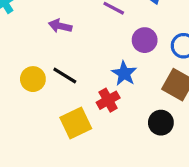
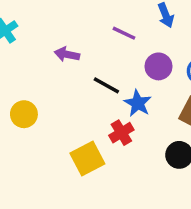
black line: (65, 75) -> (106, 85), moved
yellow circle: (33, 79) -> (24, 114), moved

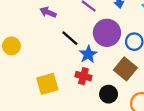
purple circle: (158, 66) -> (107, 33), size x1.5
red cross: (121, 133) -> (83, 76), moved, turned 35

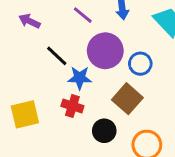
blue star: (88, 54) -> (80, 78), turned 30

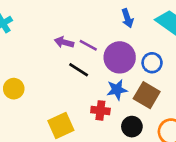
purple line: (83, 15) -> (88, 45), moved
purple arrow: (29, 21) -> (64, 42), moved
blue star: (80, 78) -> (117, 90), moved

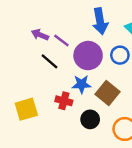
blue arrow: (127, 18) -> (100, 21), size x1.5
blue circle: (152, 63) -> (120, 55), moved

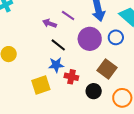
purple line: (61, 41) -> (68, 15), moved
blue star: (81, 84) -> (56, 65), moved

